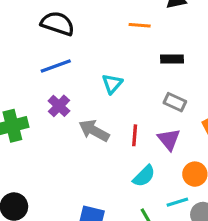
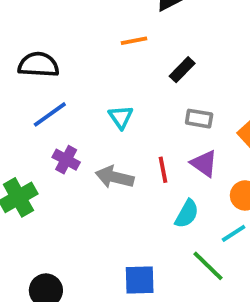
black rectangle: (172, 59) -> (182, 70), turned -30

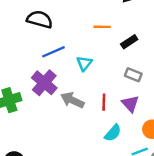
orange line: (134, 41) -> (102, 27), moved
blue line: (50, 114) -> (53, 52), moved
purple cross: (66, 160) -> (44, 83), size x1.5

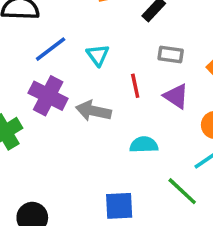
red line: (104, 102) -> (135, 86), moved
cyan semicircle: (113, 133) -> (144, 145), moved, turned -120

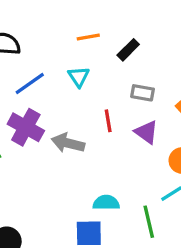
cyan triangle: (98, 55) -> (79, 77), moved
cyan semicircle: (144, 145) -> (106, 203), moved
green line: (182, 191) -> (149, 222), turned 32

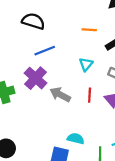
cyan triangle: (79, 77) -> (86, 64), moved
red line: (108, 121) -> (90, 95), moved

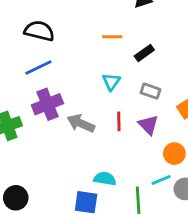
blue line: (45, 51) -> (38, 67), moved
purple cross: (36, 78) -> (47, 104), turned 30

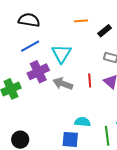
cyan triangle: (111, 82) -> (62, 54), moved, size x1.5

